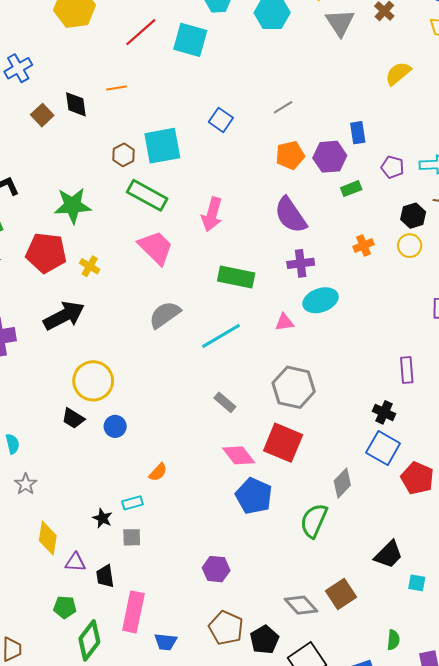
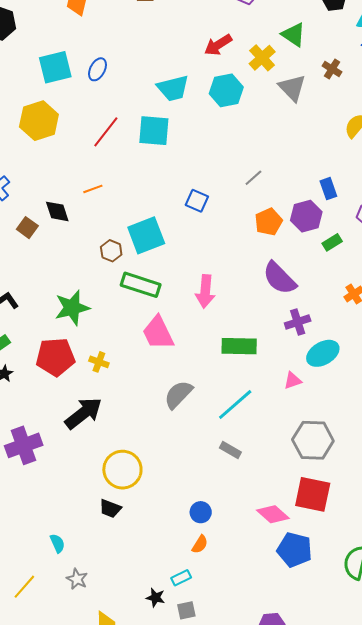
pink trapezoid: (156, 248) -> (158, 333), turned -150
gray rectangle: (225, 402) -> (230, 450), moved
blue circle: (115, 426) -> (201, 512), moved

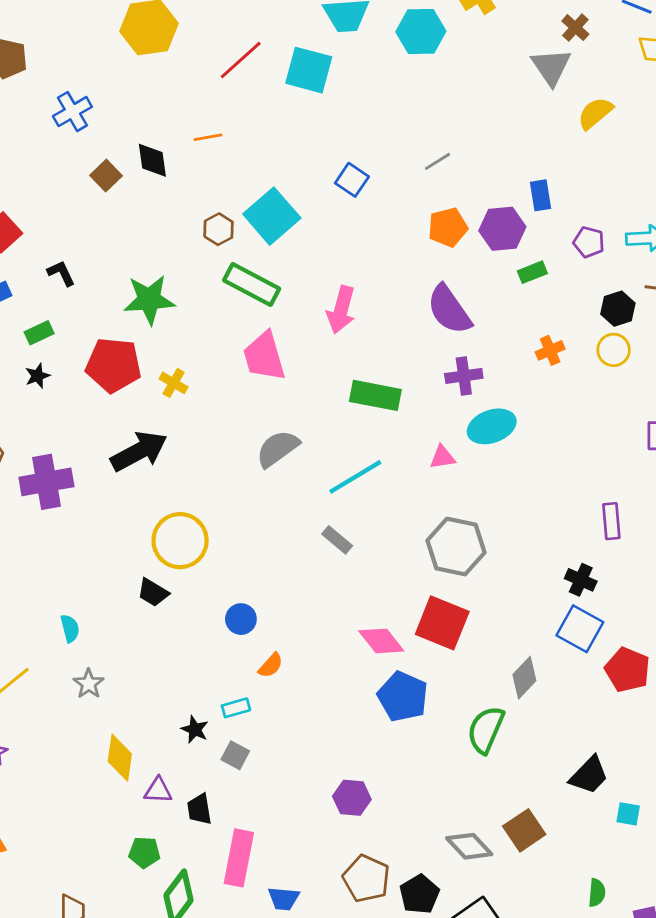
gray triangle: (292, 88) -> (551, 67), moved
cyan square: (146, 235) -> (272, 216), turned -30
blue circle: (201, 512) -> (241, 619), moved
gray square: (186, 610) -> (235, 755), turned 30

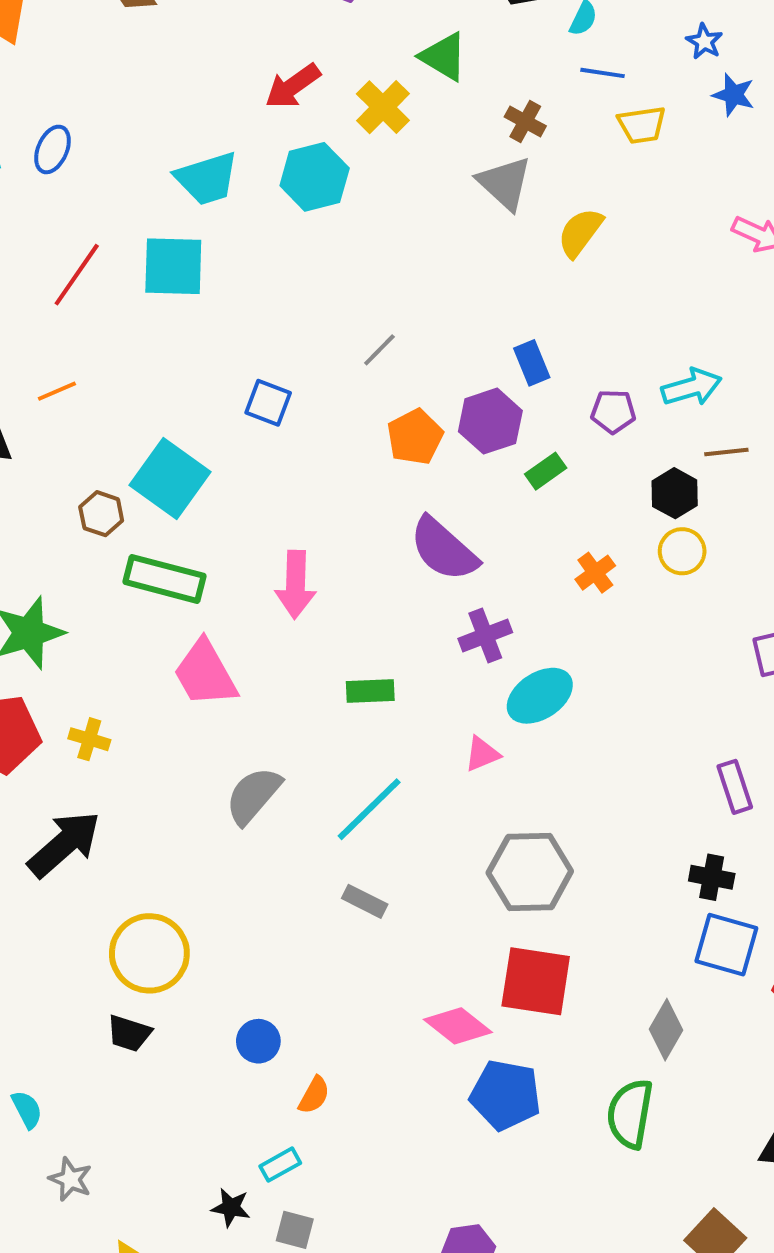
green rectangle: (375, 395) -> (370, 691), size x0.7

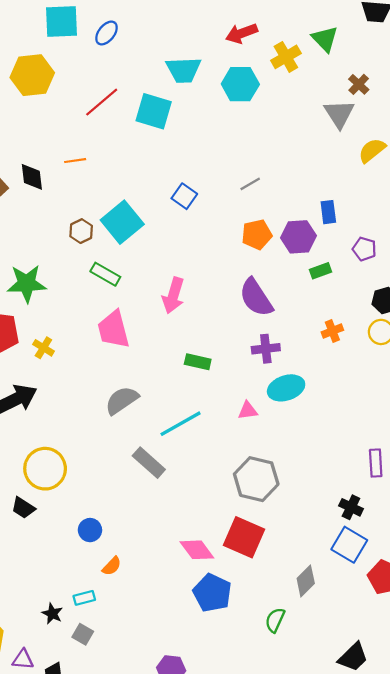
green rectangle: (165, 579) -> (105, 274), size x0.7
gray rectangle: (365, 901) -> (149, 463), moved, size x1.4
green semicircle: (630, 1114) -> (275, 620), size x0.7

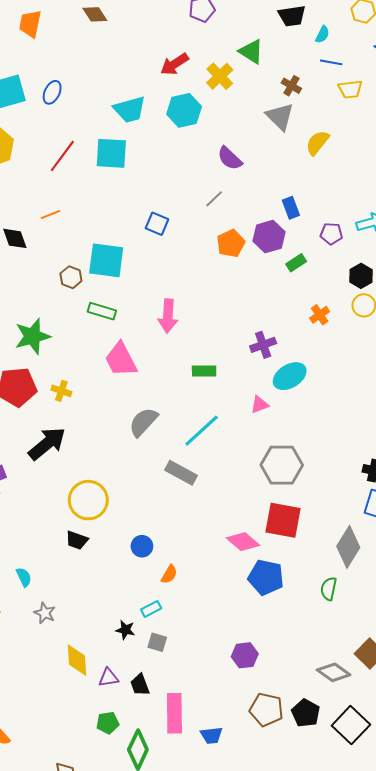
cyan square: (122, 222) -> (106, 260), turned -30
purple semicircle: (256, 298) -> (230, 158), moved, size x0.7
gray diamond: (306, 581) -> (348, 547), size x1.4

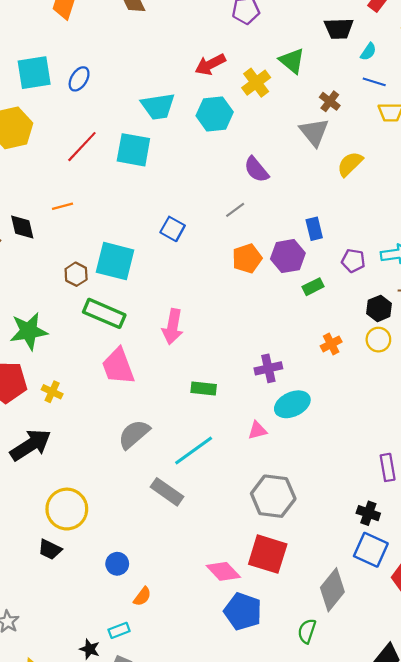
green rectangle: (102, 311) -> (104, 313), size x1.4

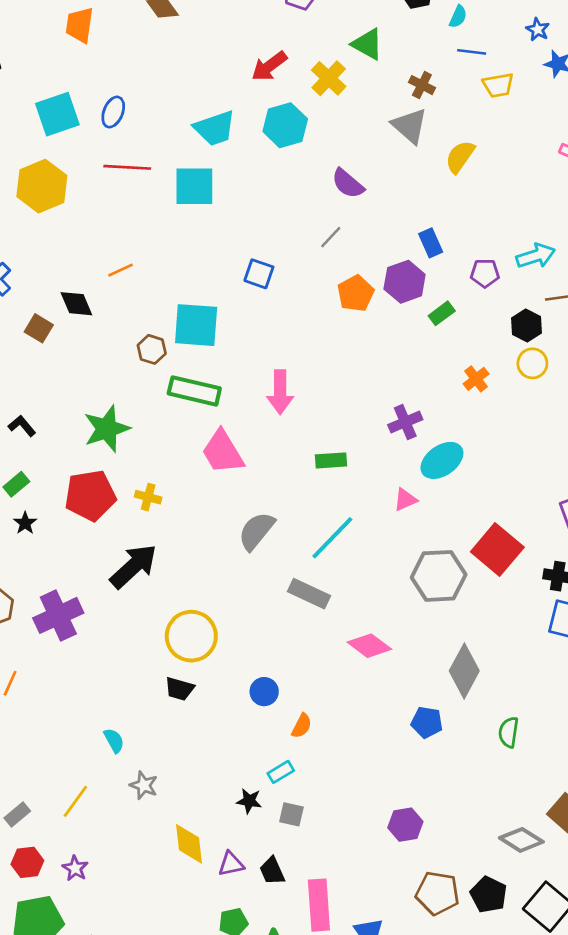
red line: (82, 147) -> (127, 167), moved, turned 60
red square: (268, 554) -> (497, 549), moved, turned 33
pink diamond: (223, 571) -> (369, 646), moved
gray diamond: (332, 590) -> (464, 671), moved
blue pentagon: (243, 611) -> (427, 722), size x0.7

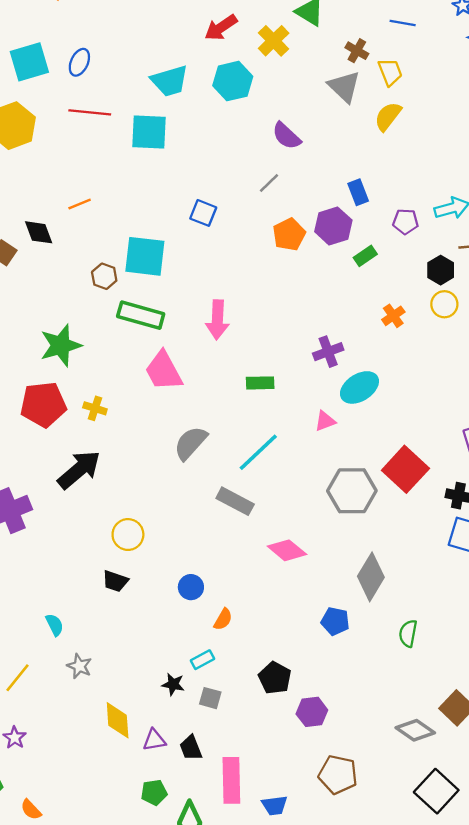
yellow trapezoid: (498, 85) -> (390, 72), moved, turned -104
yellow circle: (191, 636) -> (128, 535), size x0.7
black pentagon: (489, 895) -> (275, 678), moved

